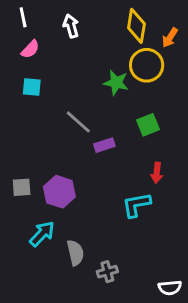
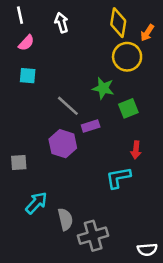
green star: (116, 83) -> (103, 88), moved
purple hexagon: (59, 192) -> (63, 144), moved
gray cross: (107, 272) -> (93, 236), size x1.6

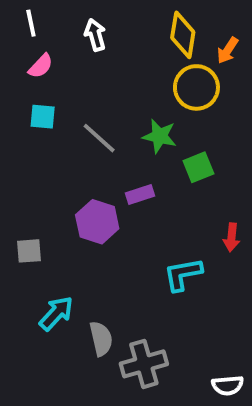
gray line: (68, 106) -> (99, 138), moved
red arrow: (136, 150) -> (231, 237), moved

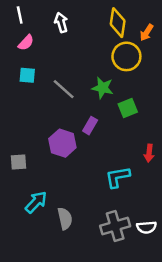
purple rectangle: (140, 195) -> (90, 126), turned -42
gray cross: (144, 364) -> (115, 226), moved
white semicircle: (228, 385) -> (147, 227), moved

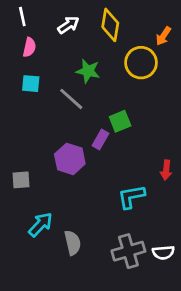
white arrow: (61, 23) -> (68, 25), turned 72
yellow diamond: (118, 23) -> (110, 25), moved
pink semicircle: (26, 43) -> (29, 47), turned -30
green star: (103, 88) -> (88, 71), moved
green square: (128, 108) -> (120, 121), moved

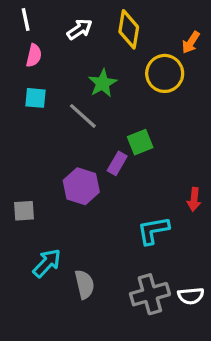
green star: (88, 71) -> (103, 83), turned 30

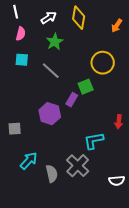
yellow circle: (165, 73) -> (103, 63), moved
green star: (103, 83) -> (55, 42), moved
gray cross: (150, 294) -> (78, 166), moved, turned -30

